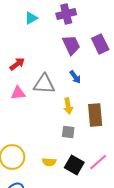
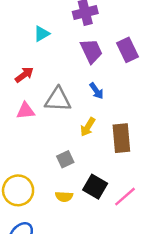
cyan triangle: (31, 18) -> (42, 34), moved
yellow arrow: (68, 106) -> (88, 127), turned 42
gray square: (68, 132) -> (65, 159), moved, turned -32
black square: (74, 165) -> (95, 187), moved

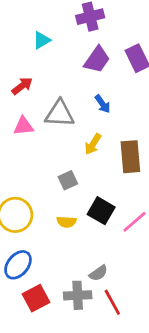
purple trapezoid: (91, 51) -> (97, 60), turned 60

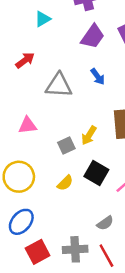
pink triangle: (24, 126) -> (28, 125), moved
yellow arrow: (93, 144) -> (89, 135), moved
yellow semicircle: (67, 222) -> (65, 183), turned -48
gray semicircle: (98, 273) -> (105, 223), moved

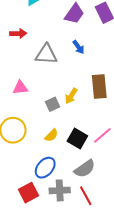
red arrow: (25, 60) -> (18, 34), turned 35
black square: (96, 173) -> (77, 139), moved
blue ellipse: (21, 222) -> (45, 168), moved
gray semicircle: (105, 223) -> (85, 169), size x1.5

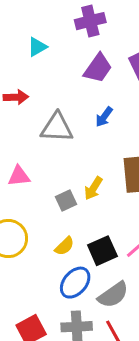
blue arrow: (78, 47) -> (104, 117), turned 72
black square: (77, 139) -> (102, 251), turned 36
blue ellipse: (45, 168) -> (75, 283), moved

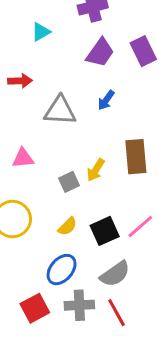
blue ellipse: (75, 283) -> (62, 270), moved

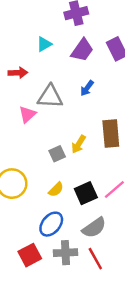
cyan triangle: (41, 32) -> (44, 44), moved
pink triangle: (23, 158) -> (27, 114), moved, turned -36

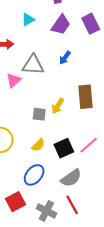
gray square: (57, 154) -> (39, 114), turned 32
gray cross: (66, 253) -> (46, 211), moved, turned 30

